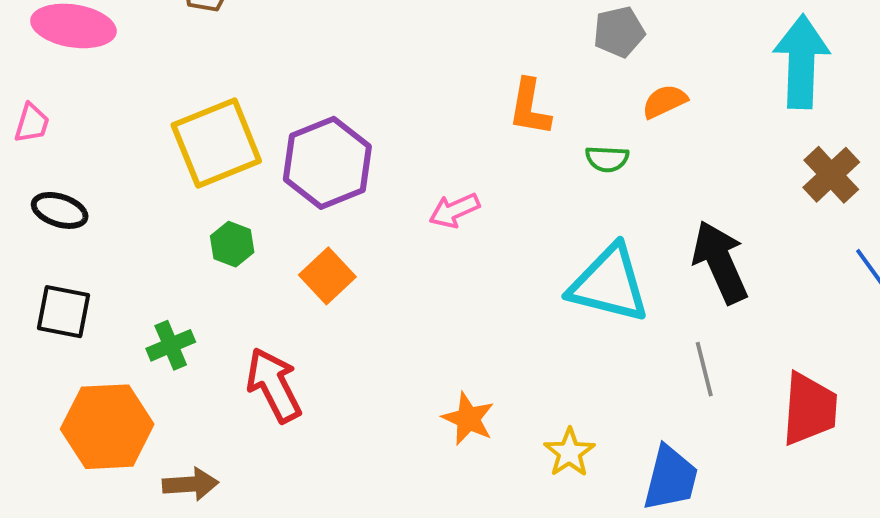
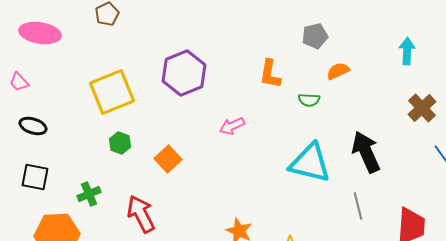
cyan arrow: (801, 62) -> (407, 51), size x0.6
pink trapezoid: (32, 123) -> (19, 82), turned 120
purple hexagon: (327, 163) -> (184, 73), moved

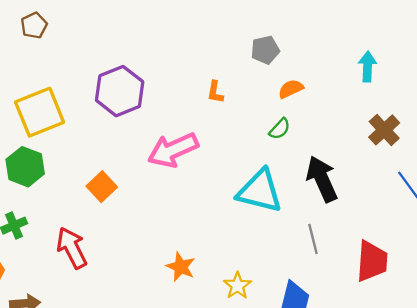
orange L-shape: (270, 74) -> (215, 92), size x0.7
green semicircle: (309, 100) -> (280, 129), moved, turned -50
pink arrow: (232, 126) -> (173, 150), size x1.8
green hexagon: (120, 143) -> (25, 167), moved, size x1.6

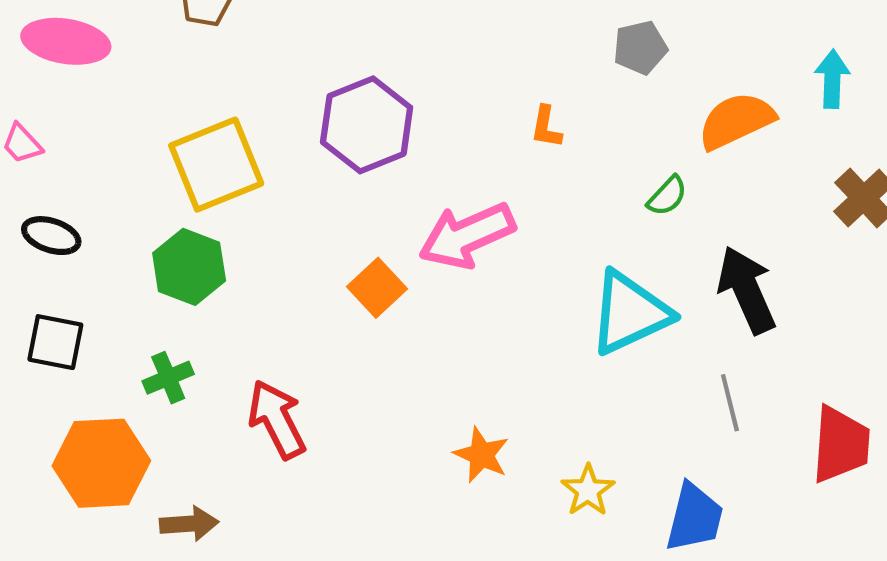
orange semicircle: (291, 89) -> (736, 121), moved, size x1.6
orange square: (102, 187) -> (377, 288), moved
cyan triangle: (260, 191) -> (630, 313), turned -39

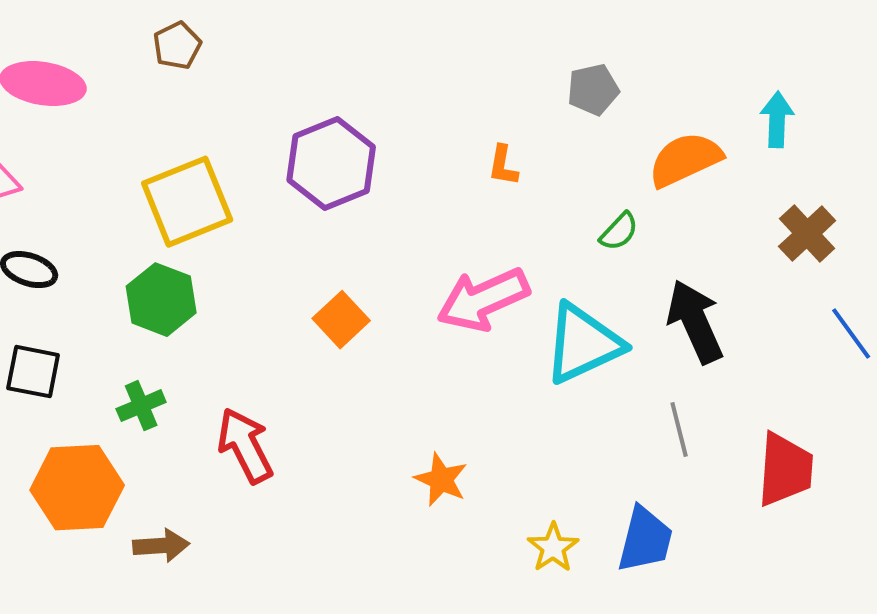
pink arrow: (467, 236) -> (483, 300), moved
yellow star: (588, 490) -> (553, 548), moved

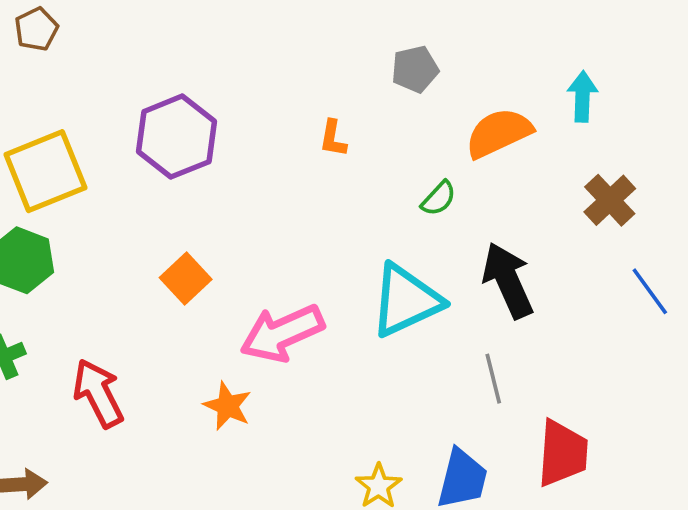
pink arrow: (483, 300) -> (282, 333), moved
red trapezoid: (785, 470) -> (562, 453), moved
orange star: (441, 480) -> (227, 406), moved

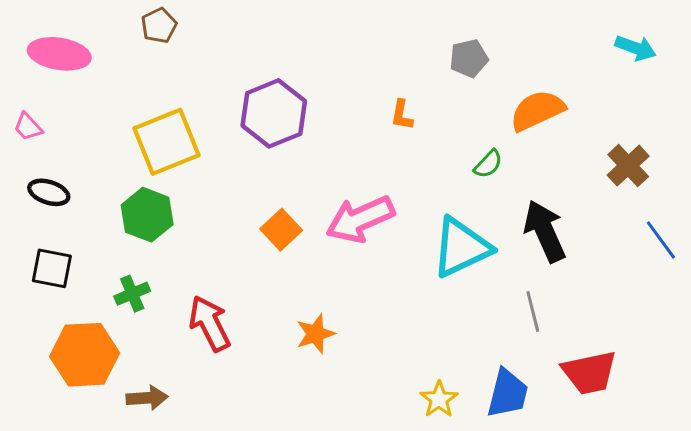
cyan arrow: (582, 96) -> (636, 48), moved, turned 108
pink arrow: (282, 333) -> (360, 219), moved
orange star: (227, 406) -> (315, 334), turned 30
red trapezoid: (562, 453) -> (589, 373), turned 74

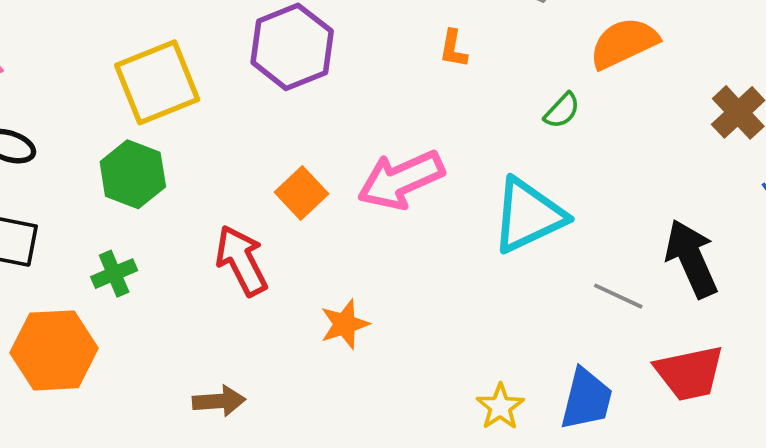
black arrow: (545, 231) -> (691, 259), moved
gray line: (533, 312) -> (618, 296), turned -51
red arrow: (210, 323) -> (242, 260), moved
brown arrow: (147, 398) -> (219, 401), moved

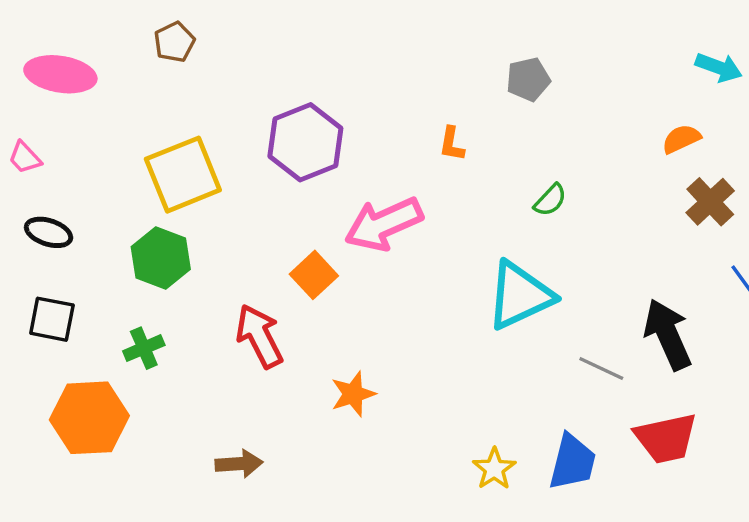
orange semicircle: (624, 43) -> (681, 139), moved, size x0.6
pink arrow: (401, 180) -> (384, 224), moved

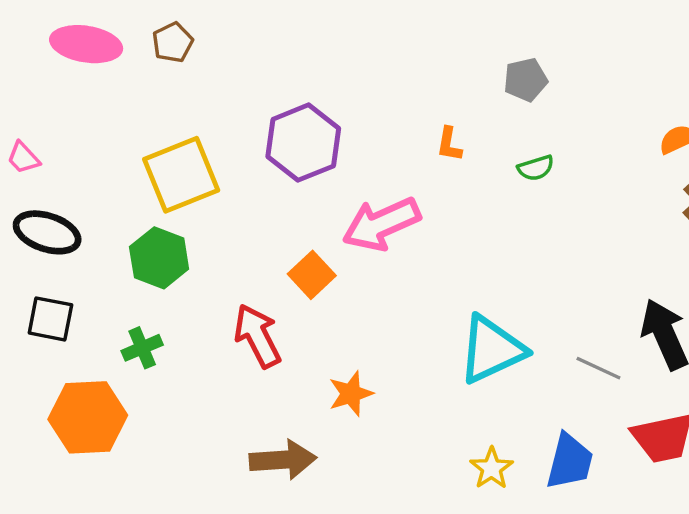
pink ellipse: (60, 74) -> (86, 44), moved
green semicircle: (550, 200) -> (536, 168), moved, turned 30
black ellipse: (49, 232) -> (47, 232), size x1.4
cyan triangle: (520, 295) -> (492, 349), moved
brown arrow: (239, 464) -> (283, 460), moved, size x1.4

